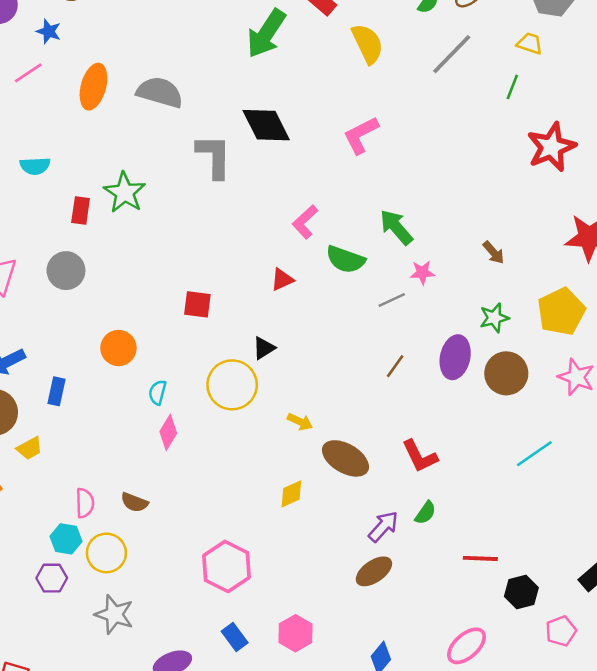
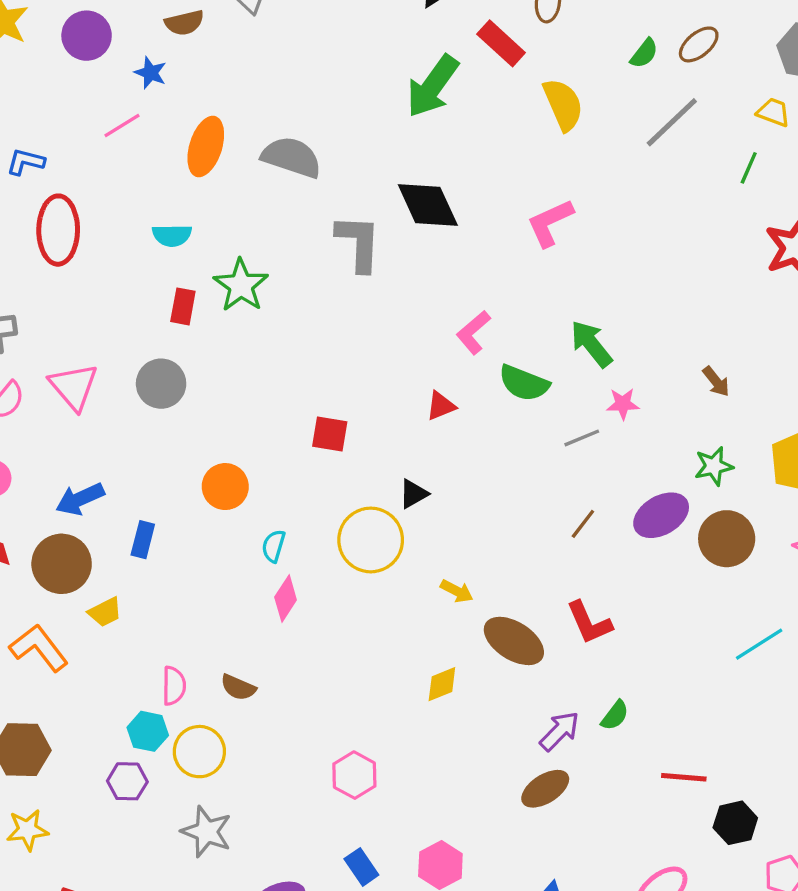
cyan semicircle: (35, 166) -> (172, 235), moved
purple ellipse: (455, 357) -> (661, 515), turned 45
red L-shape: (420, 456) -> (589, 623), moved
pink hexagon: (226, 566) -> (354, 775), size x0.7

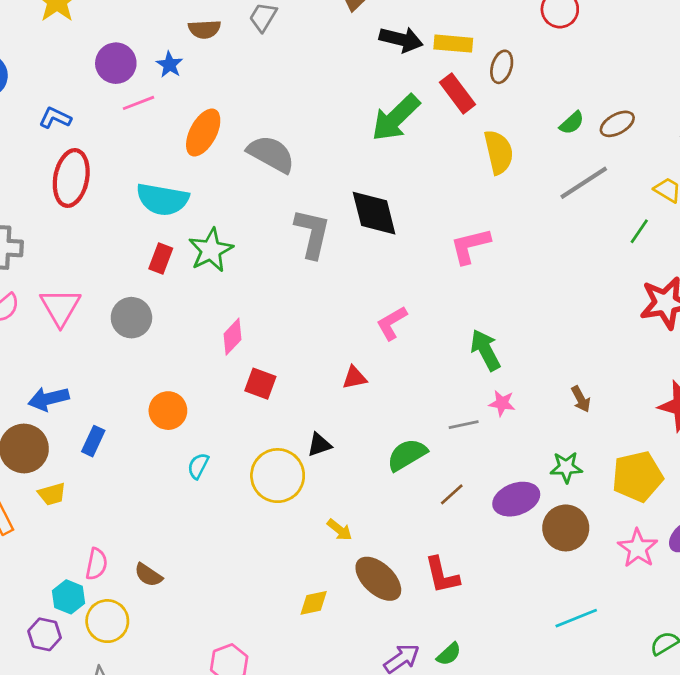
purple circle: (87, 36) -> (116, 63), moved
cyan semicircle: (172, 235) -> (162, 199), size x1.6
green semicircle: (524, 383) -> (407, 455), moved, turned 117
pink diamond: (286, 598) -> (232, 337), moved

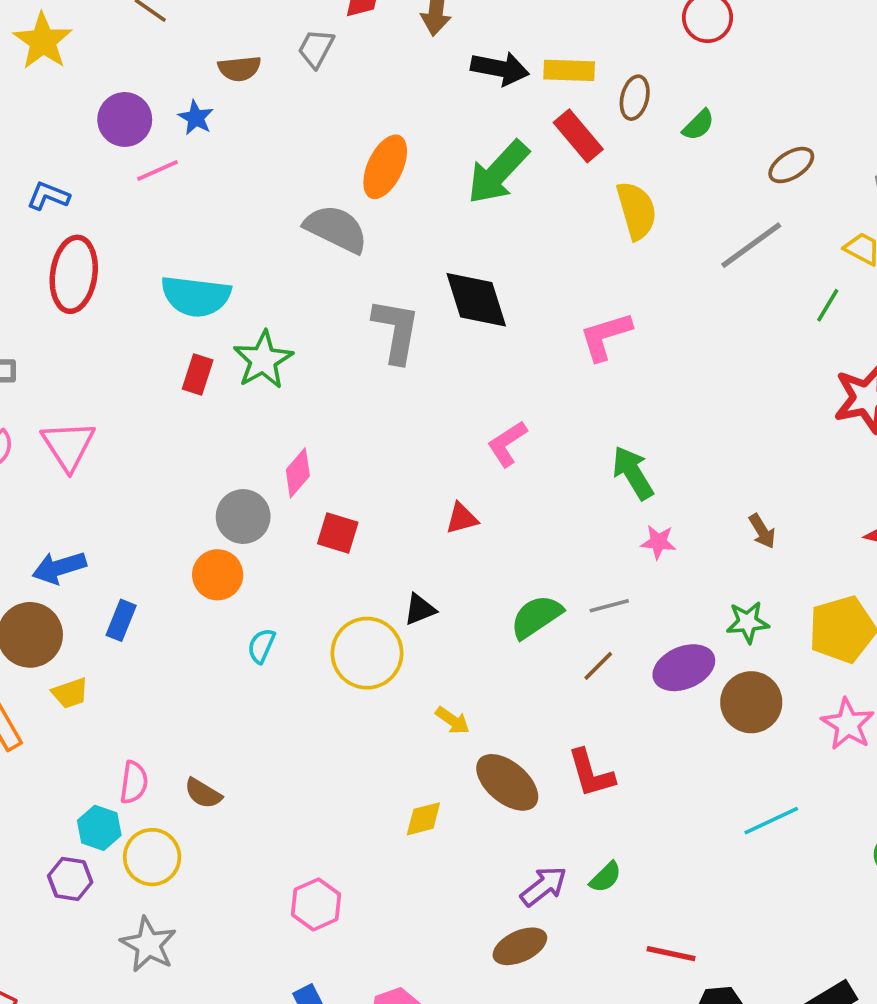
green semicircle: (572, 123) -> (698, 125), moved
orange ellipse: (203, 133) -> (385, 167), moved
gray circle: (131, 318) -> (243, 517), moved
gray line: (464, 425) -> (609, 606), moved

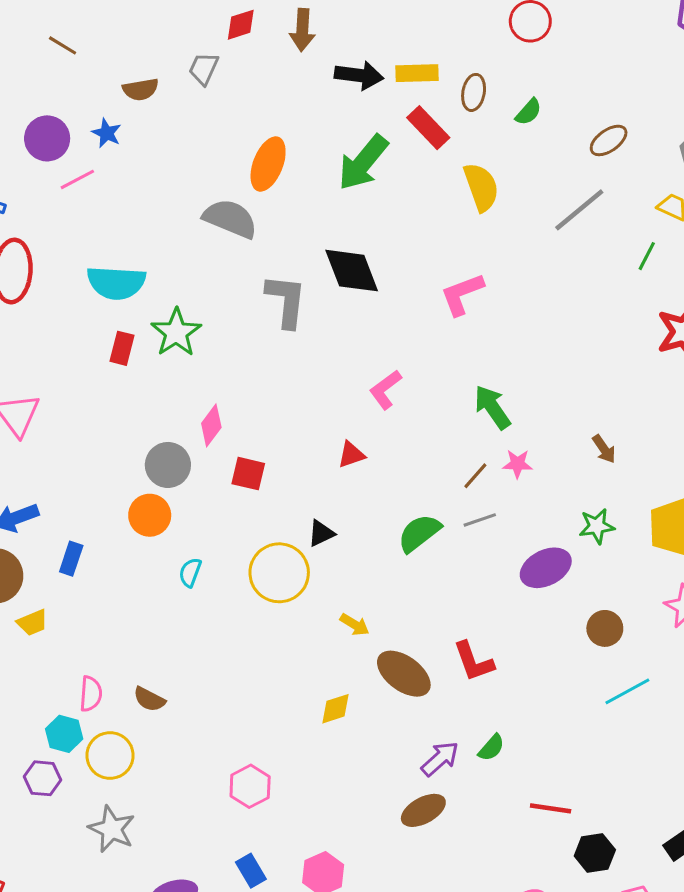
brown line: (598, 666) -> (475, 476), moved
brown circle: (751, 702) -> (605, 628), moved, size x0.7

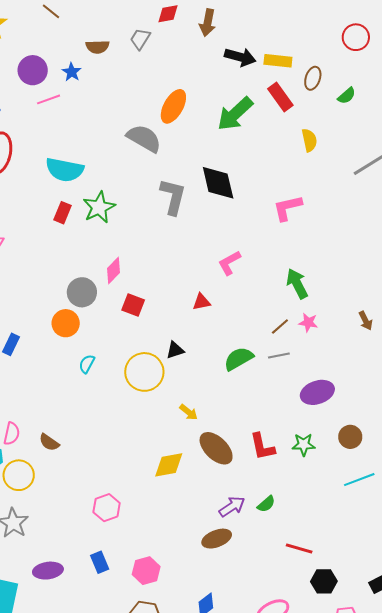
yellow semicircle: (481, 187) -> (309, 140), size x0.7
green star: (597, 526) -> (304, 445), moved
yellow diamond: (336, 709) -> (169, 465), size x1.4

